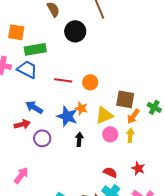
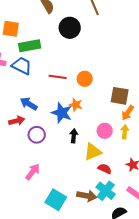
yellow triangle: (104, 115) -> (93, 152), moved
pink arrow: (21, 175) -> (33, 172), moved

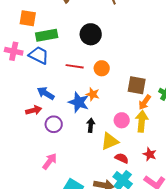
black circle: (70, 28) -> (91, 34), moved
yellow arrow: (125, 132) -> (142, 121), size x1.5

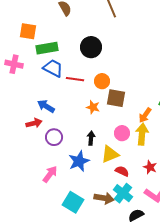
blue trapezoid: (39, 55) -> (53, 68), moved
brown square: (137, 85) -> (116, 98), moved
blue star: (79, 102) -> (79, 161), moved, turned 30

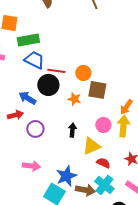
black circle: (91, 47) -> (48, 85), moved
blue star: (79, 161) -> (66, 176), moved
pink arrow: (50, 174) -> (31, 166), turned 60

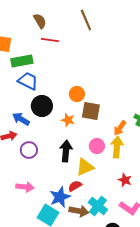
red line: (56, 71) -> (50, 40), moved
black arrow: (72, 130) -> (66, 151), size x1.5
red semicircle: (103, 163) -> (75, 186), moved, turned -56

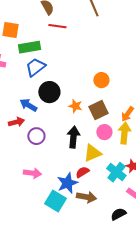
blue trapezoid: (28, 81) -> (35, 67), turned -65
orange circle: (77, 94) -> (101, 80), moved
brown square: (91, 111) -> (98, 110), moved, turned -36
cyan cross: (98, 206) -> (116, 172), moved

